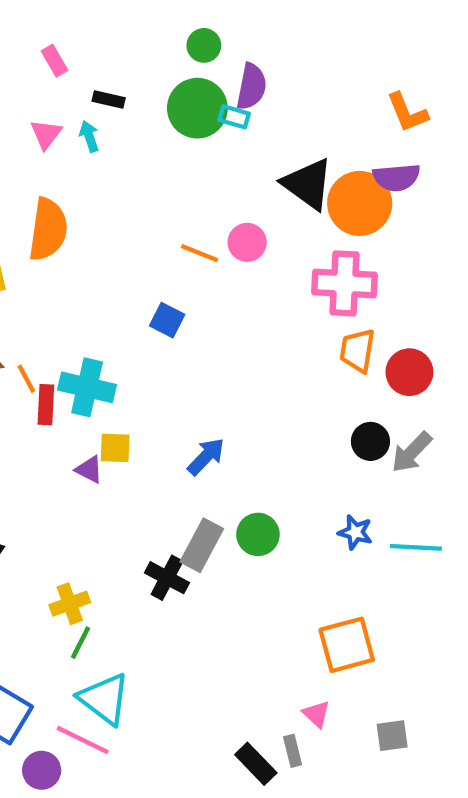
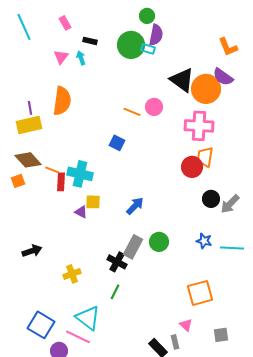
green circle: (204, 45) -> (147, 16), moved
purple semicircle: (396, 177) -> (223, 77), turned 40
red circle: (409, 372) -> (192, 167), moved
orange line: (26, 379) -> (52, 170), turned -40
green line: (81, 643) -> (115, 292), moved

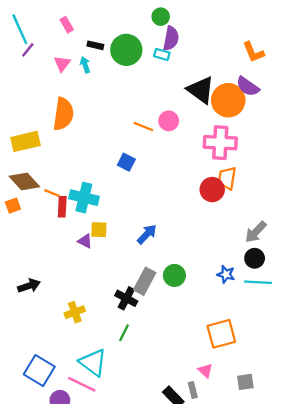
green circle: (131, 45) -> (126, 50), moved
purple line: (30, 108) -> (28, 50), moved, turned 48
black circle: (211, 199) -> (255, 258), moved

